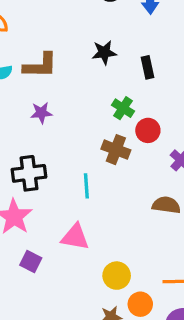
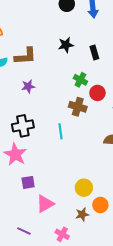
pink triangle: (75, 237) -> (45, 204), moved, turned -36
purple square: (31, 261) -> (28, 182), turned -32

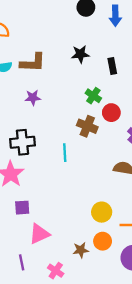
yellow circle: (84, 188) -> (102, 212), moved
purple line: (24, 231) -> (22, 262), moved, turned 48

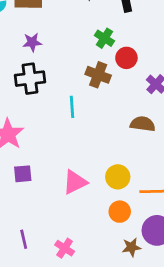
black cross: (22, 142) -> (30, 79), moved
pink triangle: (39, 234) -> (75, 182), moved
brown star: (81, 250) -> (131, 247), moved

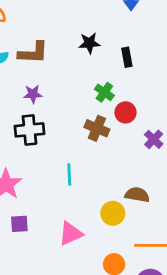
cyan line: (72, 107) -> (69, 174), moved
brown semicircle: (143, 124) -> (137, 195), moved
yellow circle: (118, 177) -> (113, 213), moved

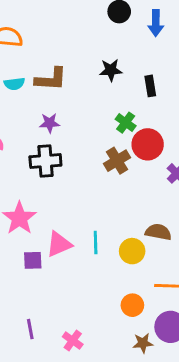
red circle: (126, 112) -> (148, 144), size x1.4
brown cross: (97, 128) -> (117, 161), turned 35
cyan line: (69, 174) -> (96, 243), moved
pink triangle: (71, 234) -> (59, 244), moved

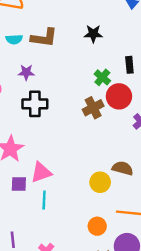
black rectangle: (150, 86) -> (129, 65), moved
purple star: (50, 123) -> (26, 72), moved
cyan line: (96, 243) -> (44, 200), moved

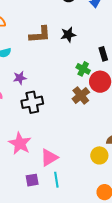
brown L-shape: (44, 38) -> (40, 35), moved
purple square: (19, 184) -> (32, 180), moved

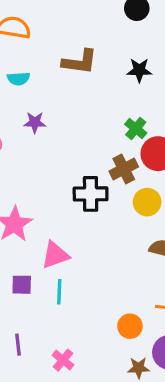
black star: (68, 35) -> (139, 70), moved
black cross: (32, 102) -> (91, 194), moved
yellow circle: (99, 155) -> (147, 202), moved

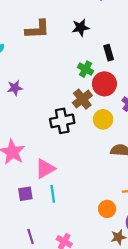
purple star: (35, 122) -> (15, 88), moved

